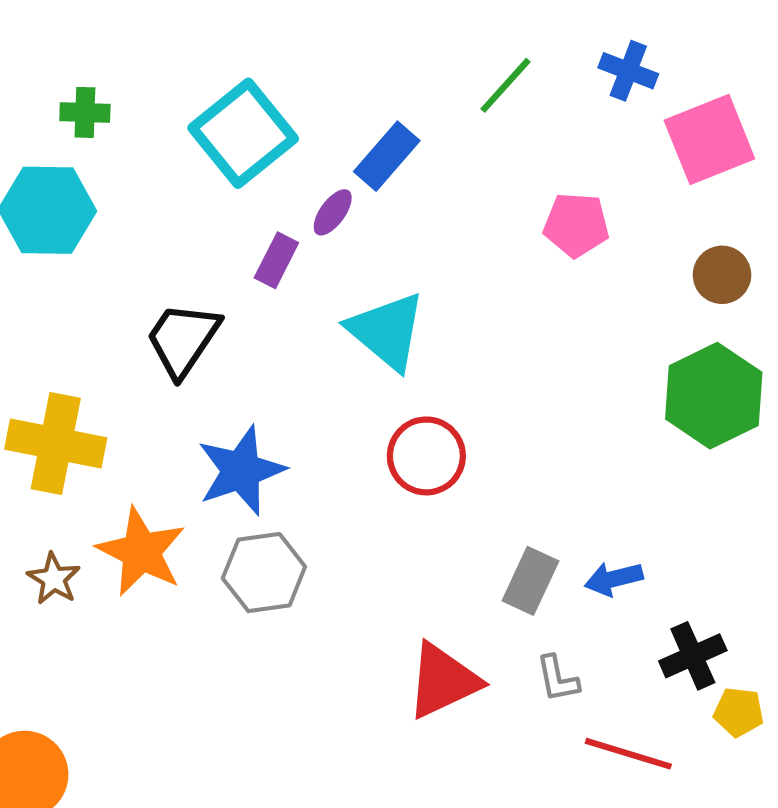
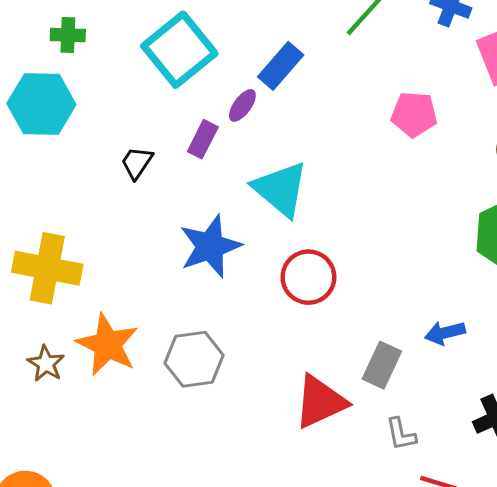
black trapezoid: (183, 339) -> (137, 163), moved, size x0.6
blue star: (241, 471) -> (210, 246), moved
blue arrow: (614, 579) -> (445, 333), moved
red triangle: (443, 681) -> (320, 402), moved

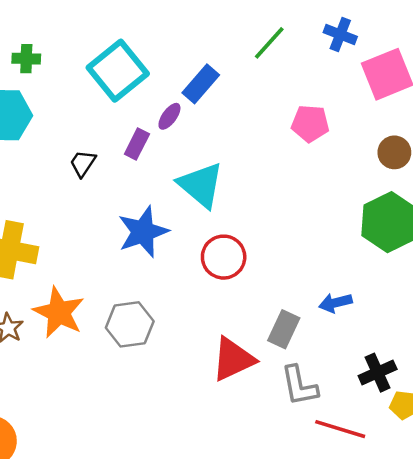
gray L-shape: (401, 434) -> (299, 386), size x1.5

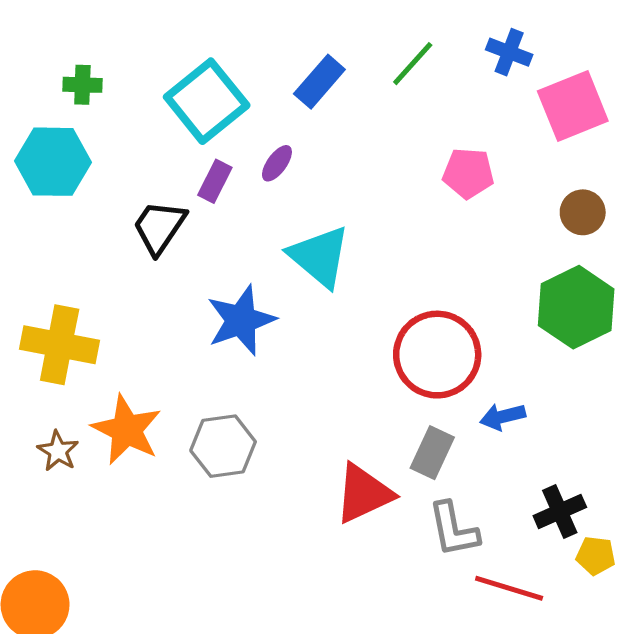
blue rectangle: (201, 84) -> (319, 82), moved
purple rectangle: (137, 144) -> (215, 181), moved
black trapezoid: (83, 163) -> (159, 227), size x1.5
red circle: (224, 257) -> (437, 355), moved, size x1.4

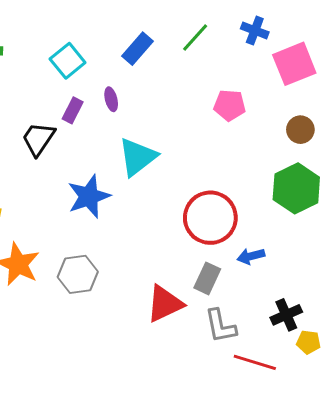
cyan square: (207, 101) -> (68, 61), size x0.7
purple ellipse: (277, 163) -> (111, 99), turned -50
cyan triangle: (319, 256) -> (137, 157), turned 42

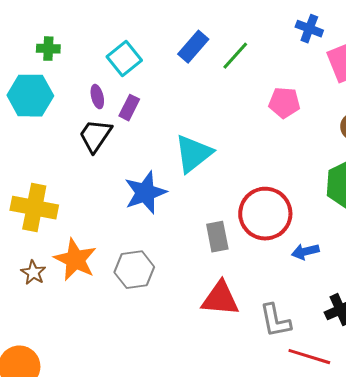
green line: (195, 38) -> (235, 56), moved
purple ellipse: (111, 99) -> (97, 97), moved
gray rectangle: (207, 278) -> (217, 237), moved, turned -36
red triangle: (165, 304) -> (220, 299), turned 30

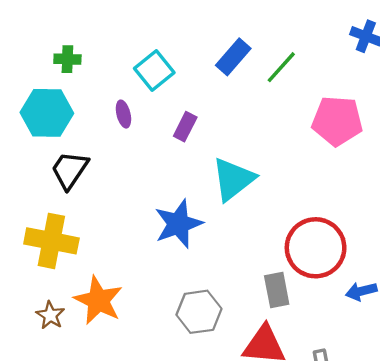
pink pentagon: (284, 103) -> (337, 121), size x1.4
purple rectangle: (129, 108) -> (185, 127), moved
black trapezoid: (95, 136) -> (70, 170), moved
gray rectangle: (217, 237) -> (277, 290), moved
gray hexagon: (134, 270) -> (199, 312), moved

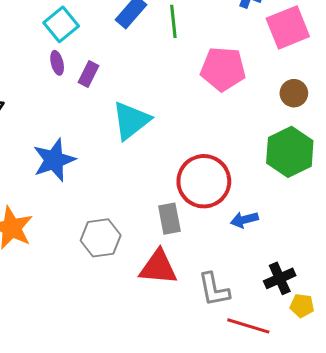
green line: (281, 67) -> (173, 21), turned -48
purple ellipse: (123, 114) -> (57, 63), moved
blue star: (178, 224) -> (54, 160), moved

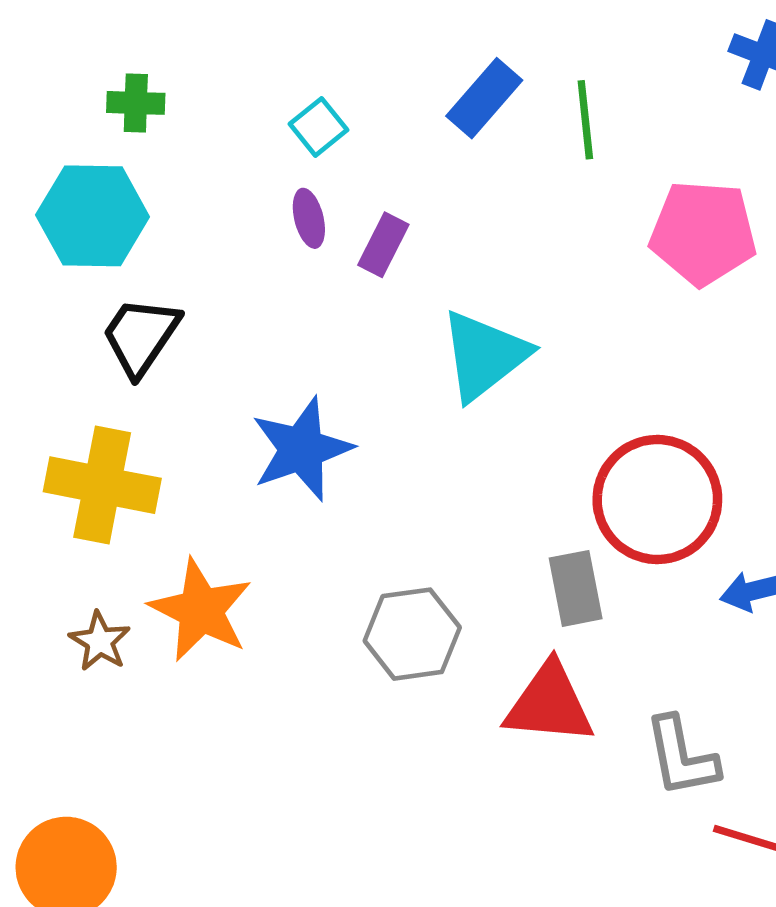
cyan square: (61, 24) -> (318, 127), size x0.7

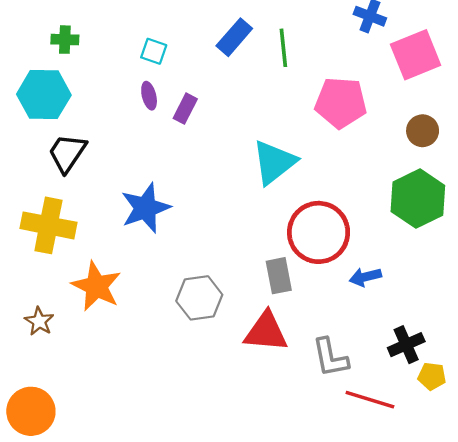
cyan square: (318, 127) -> (154, 51), turned -32
cyan triangle: (484, 355) -> (274, 162), moved
brown star: (100, 641) -> (39, 321), moved

